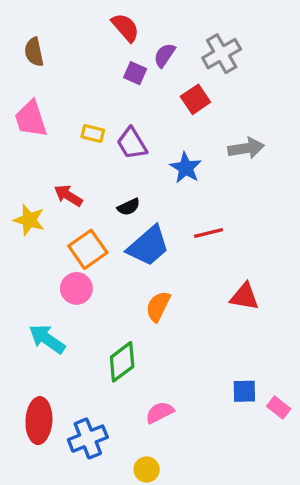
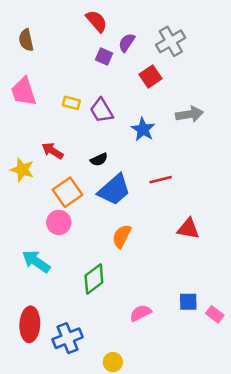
pink semicircle: (160, 412) -> (141, 313), moved

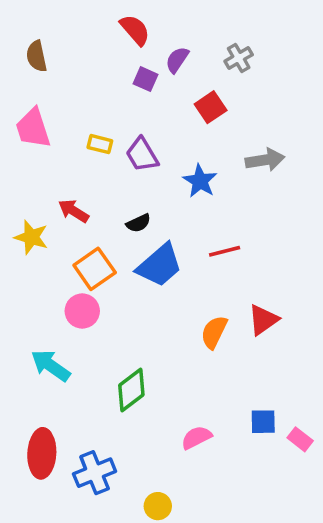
gray cross: (171, 41) -> (239, 58), size x0.7
red triangle: (188, 229) -> (263, 320), turned -45
orange semicircle: (122, 236) -> (214, 332), moved

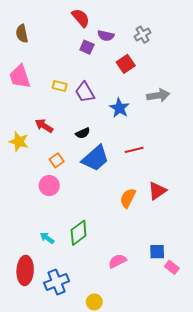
purple semicircle: (177, 60) -> (106, 36), turned -112
orange square: (95, 269) -> (57, 160), size x0.6
cyan arrow: (51, 365) -> (47, 238), moved, size x0.6
pink rectangle: (300, 439) -> (172, 267), moved

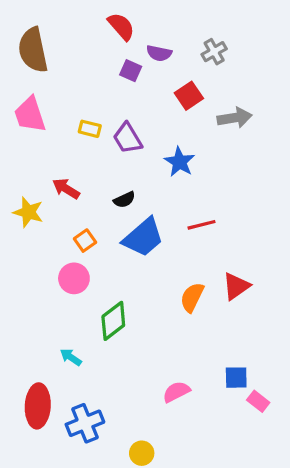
brown semicircle: (22, 34) -> (33, 50), size x1.6
gray arrow: (158, 95) -> (235, 118), moved
green diamond: (79, 233) -> (113, 321), moved

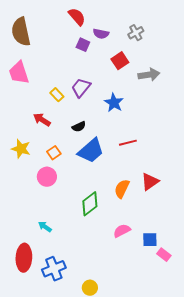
yellow rectangle: (90, 129) -> (57, 95), moved, turned 32
purple trapezoid: (128, 138) -> (81, 88), turned 70
yellow star: (28, 212) -> (21, 149), moved
green diamond: (113, 321) -> (90, 204), moved
pink semicircle: (176, 392) -> (122, 231), moved

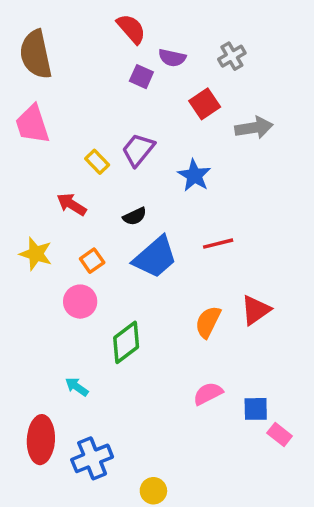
green diamond: (90, 204) -> (126, 342), moved

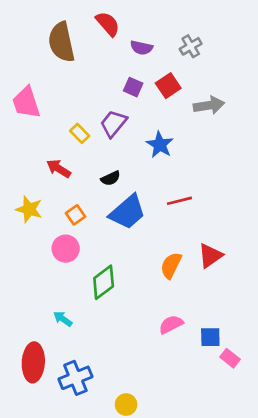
brown semicircle: (36, 54) -> (61, 42), moved
purple square: (141, 77) -> (133, 87), moved

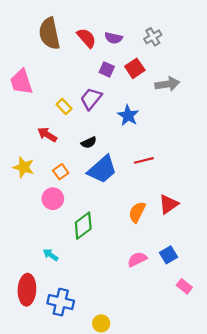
red semicircle: (108, 24) -> (87, 38), moved
blue square: (210, 337) -> (169, 255), moved, turned -30
blue cross: (75, 378) -> (61, 302), turned 35

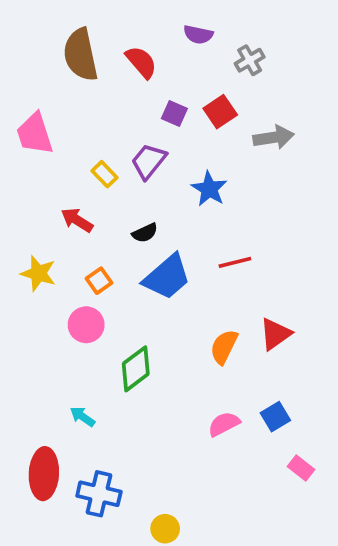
purple semicircle: (113, 38) -> (198, 35), moved

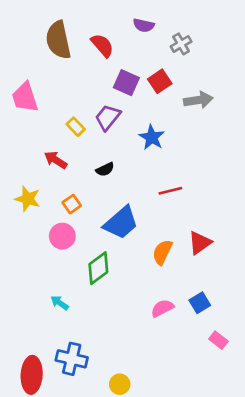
purple square: (174, 114) -> (126, 83), size x1.4
blue trapezoid: (167, 277) -> (121, 223), moved
red ellipse: (44, 474) -> (32, 375), moved

